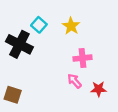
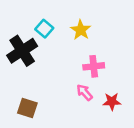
black cross: (19, 44) -> (22, 51), turned 30
brown square: (13, 95) -> (27, 108), moved

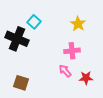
yellow star: (81, 30) -> (78, 24), moved
black cross: (22, 51) -> (17, 39), turned -35

